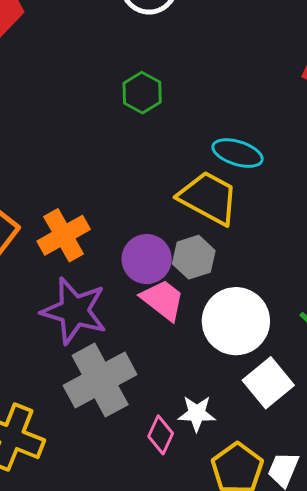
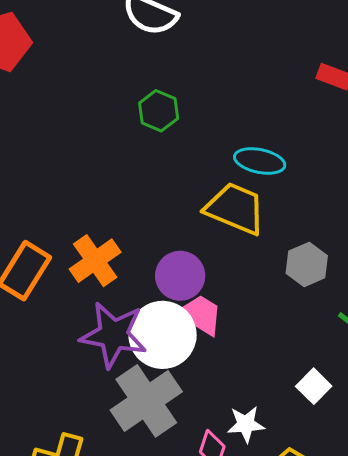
gray hexagon: (194, 257) -> (307, 264), moved
white circle: (236, 321) -> (163, 335), moved
white square: (268, 383) -> (314, 386), size x0.7

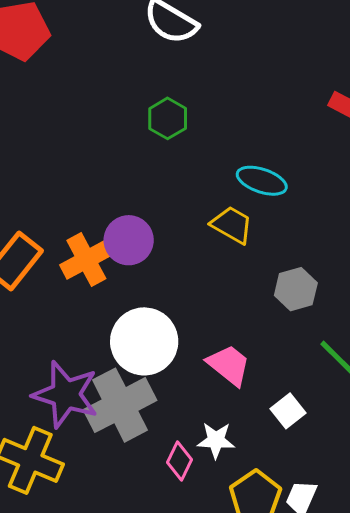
yellow trapezoid: (235, 208) -> (232, 225), size x0.7
purple circle: (180, 276) -> (129, 240), moved
pink trapezoid: (200, 315) -> (229, 365), moved
purple star: (113, 335) -> (66, 394), moved

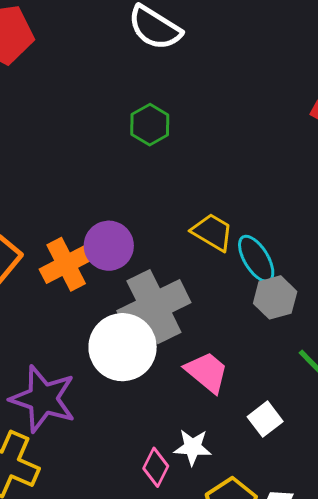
cyan ellipse: (262, 181) -> (256, 259), moved, turned 39
gray cross: (120, 405) -> (154, 307), moved

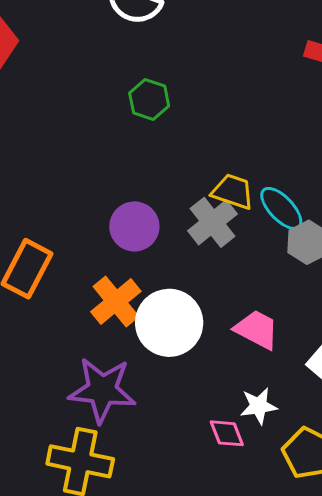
orange cross: (66, 264) -> (116, 301), moved
gray cross: (154, 307) -> (213, 222), moved, size x0.7
pink diamond: (156, 467) -> (227, 433), turned -36

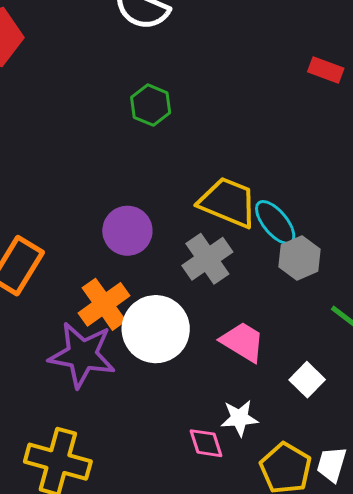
yellow trapezoid: (233, 192) -> (228, 202), size x1.4
gray cross: (213, 222) -> (207, 259), moved
purple star: (102, 390) -> (82, 355), moved

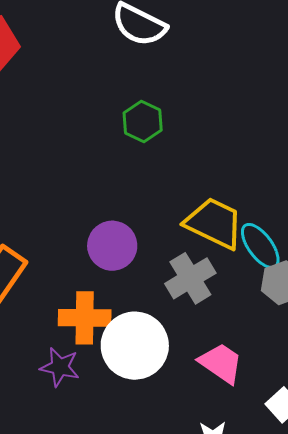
orange cross: (104, 304) -> (85, 318), turned 33
purple star: (82, 355) -> (60, 367), size x0.6

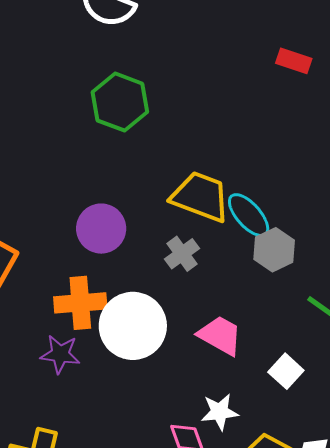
green hexagon: (143, 122) -> (120, 102), size x1.4
gray cross: (190, 278) -> (182, 254), size x0.7

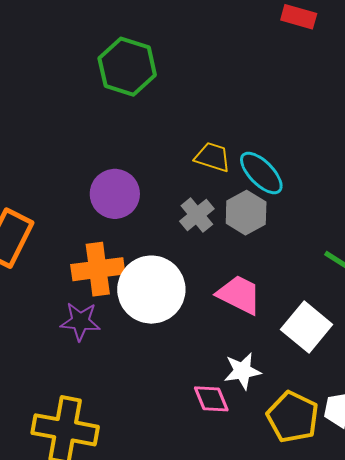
yellow trapezoid: (201, 197) -> (212, 157), size x0.6
gray hexagon: (274, 250) -> (246, 213), moved
white square: (286, 371) -> (307, 327), size x1.4

